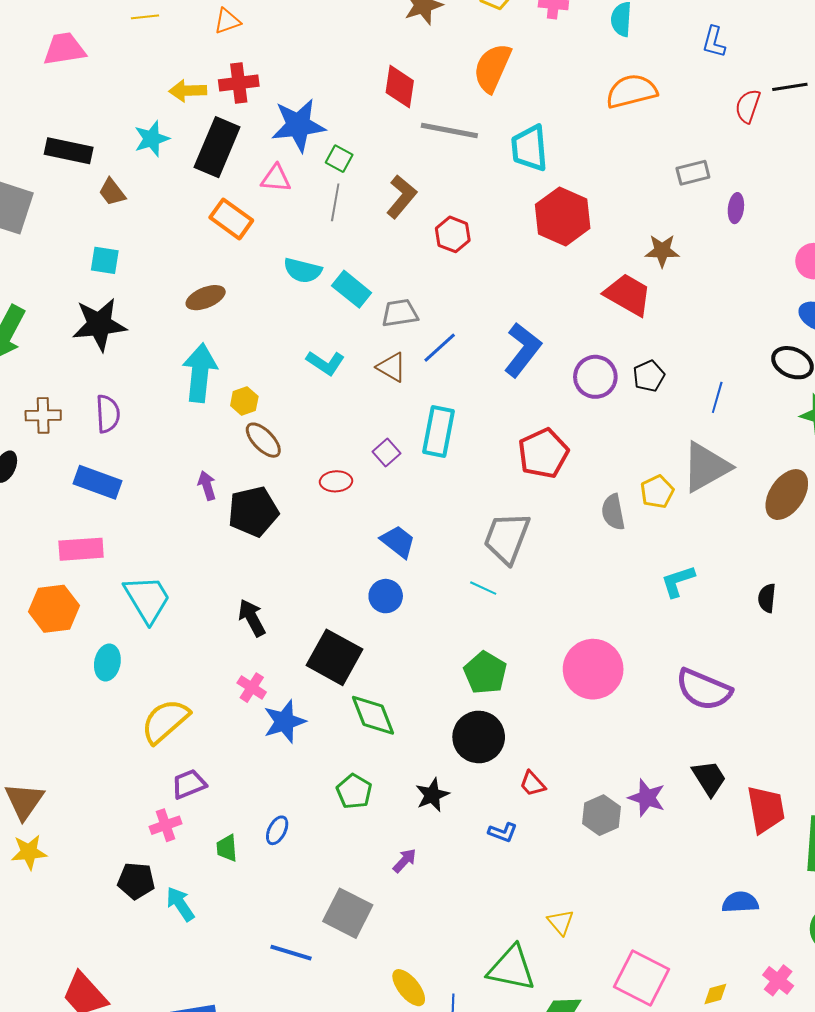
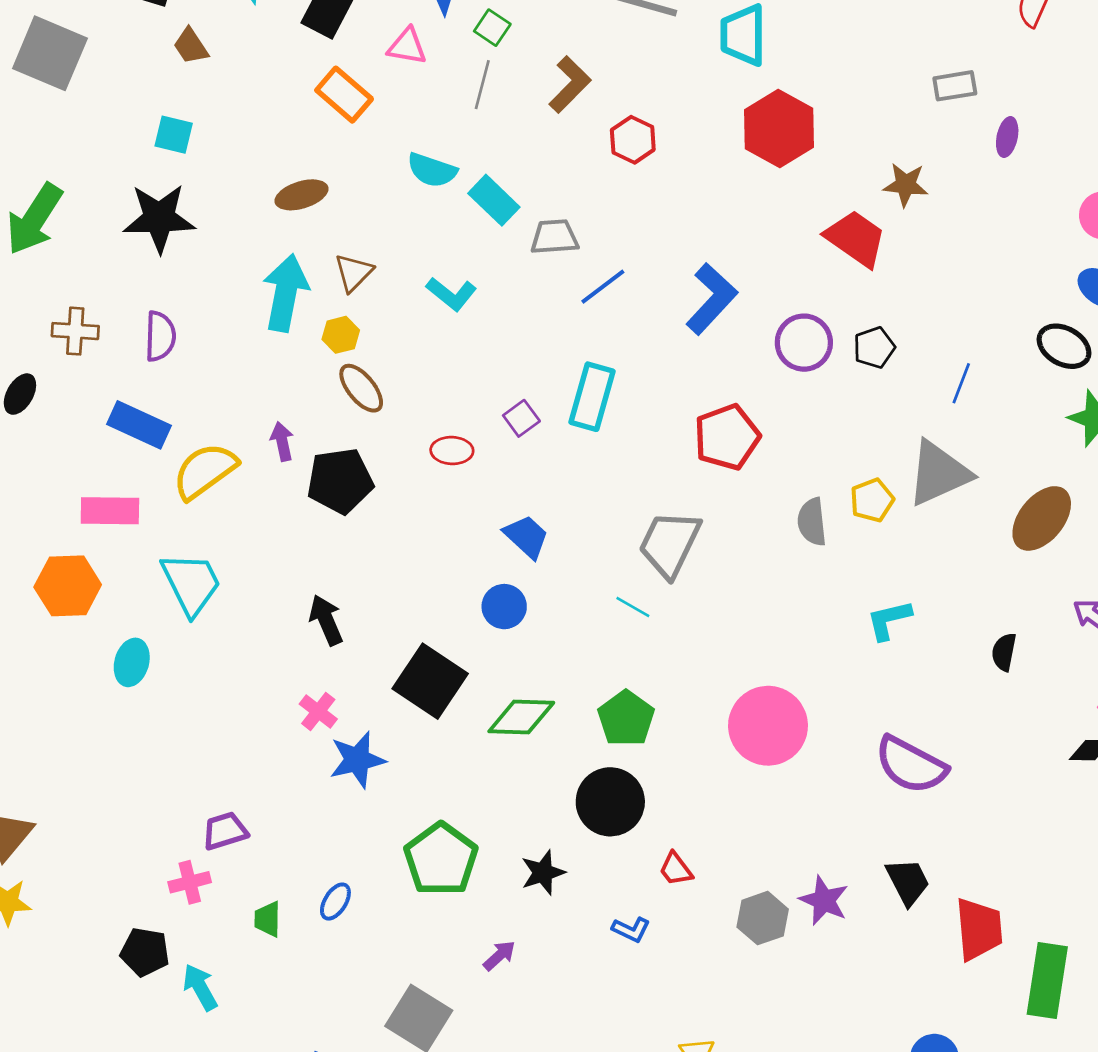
brown triangle: (391, 367) -> (354, 273), moved, turned 40
green diamond: (373, 715) -> (521, 717), moved, turned -72
yellow semicircle: (165, 721) -> (205, 471), moved
green pentagon: (354, 791) -> (441, 859), size x1.6

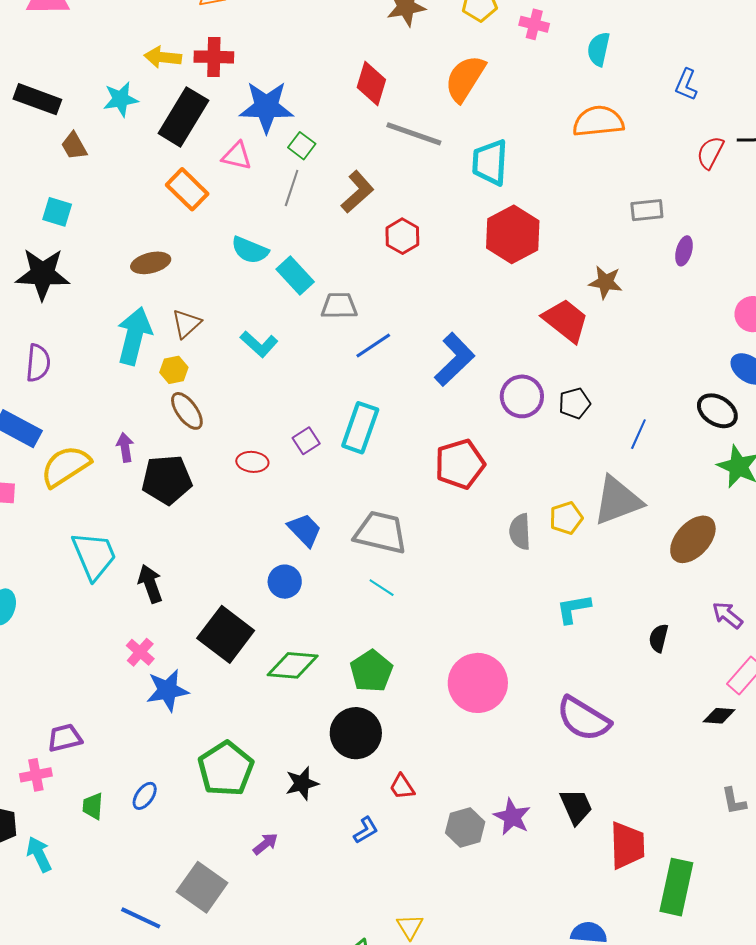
gray trapezoid: (670, 544) -> (381, 532), moved, turned 74
cyan trapezoid: (191, 584) -> (94, 556), moved
blue L-shape: (631, 930) -> (366, 830), turned -60

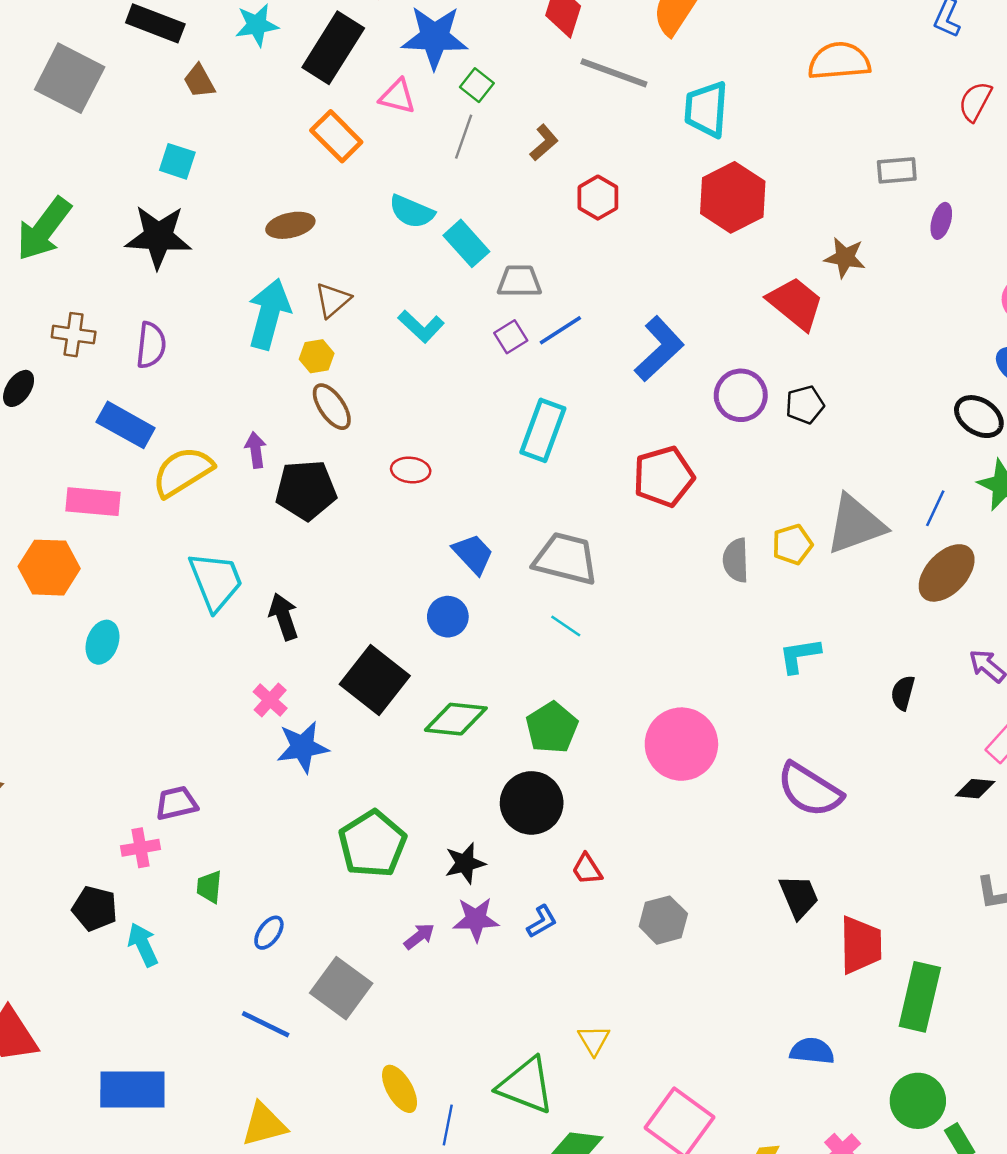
brown L-shape: (357, 192) -> (544, 143), size x0.7
blue line: (638, 434) -> (935, 508), moved
purple square: (306, 441) -> (511, 337), moved
blue ellipse: (145, 796) -> (269, 933), moved
purple star: (512, 817) -> (476, 919), moved, turned -30

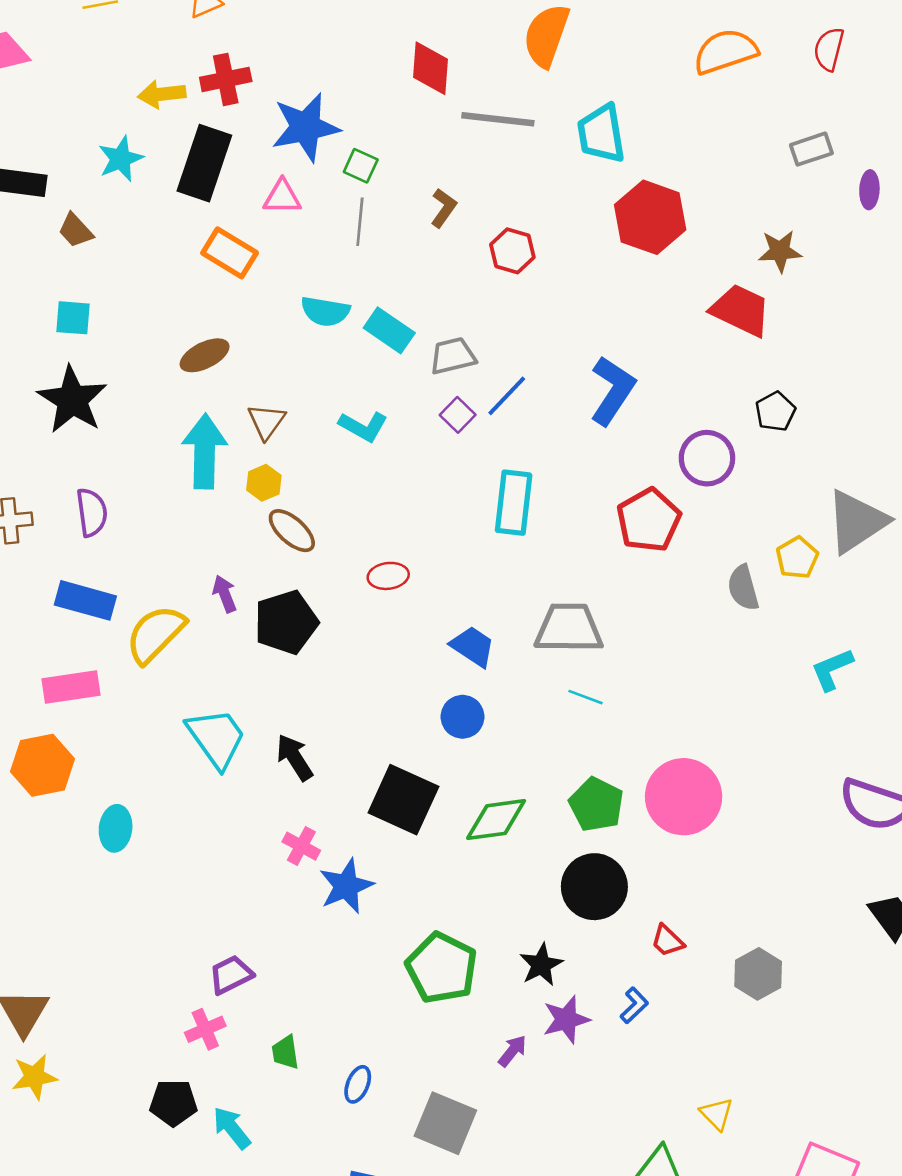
red semicircle: (975, 101) -> (829, 49), moved
black star: (158, 237) -> (72, 400), turned -30
purple circle: (741, 395) -> (707, 458), moved
pink circle: (681, 744) -> (684, 797), moved

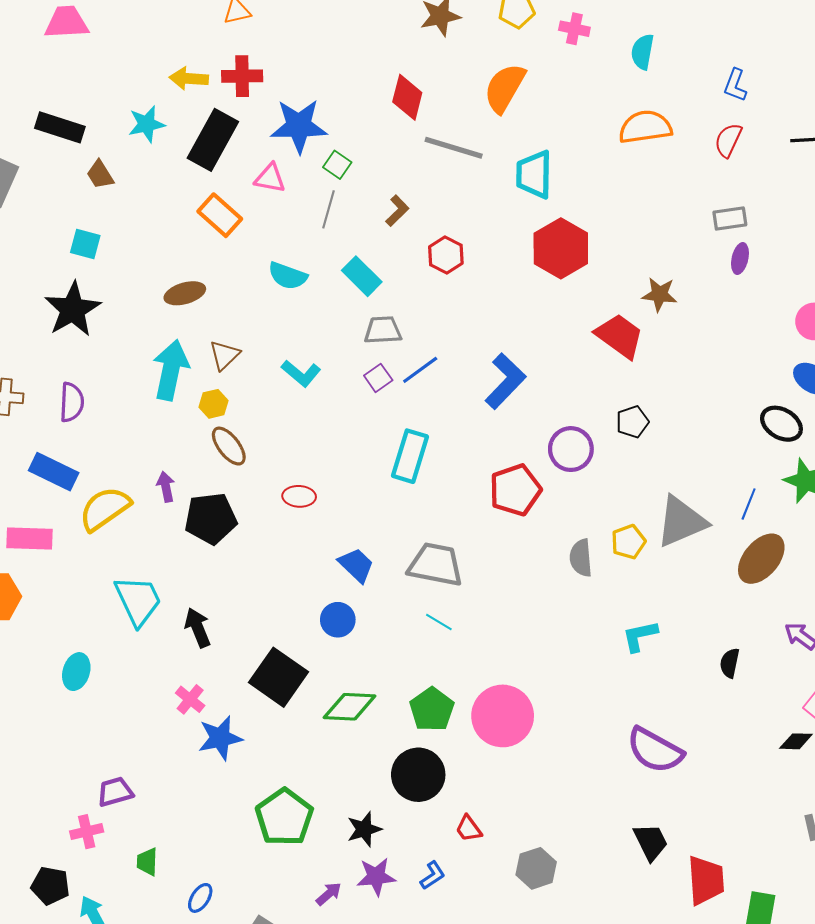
gray rectangle: (811, 149) -> (730, 219), moved
cyan rectangle: (389, 330) -> (362, 276), moved
cyan ellipse: (116, 828) -> (76, 672), moved

